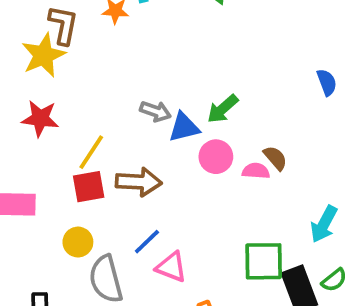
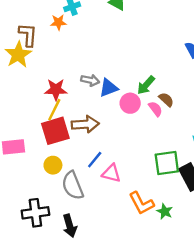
green arrow: (223, 109) -> (146, 85), moved
red star: (40, 118) -> (56, 90), moved
pink semicircle: (256, 171) -> (155, 109), turned 56
red square: (89, 187) -> (55, 131), size x1.4

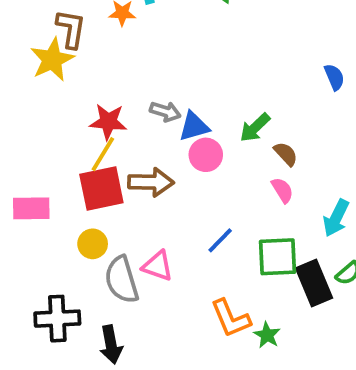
pink circle: (130, 103) -> (206, 155), moved
pink semicircle: (155, 109) -> (282, 190), moved
blue line: (95, 160) -> (220, 240), moved
pink triangle: (111, 173) -> (158, 266), moved

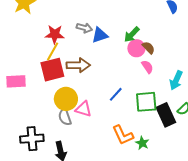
pink circle: (206, 155) -> (136, 48), moved
yellow circle: (93, 244) -> (66, 99), moved, size x1.5
gray semicircle: (122, 280) -> (65, 117), size x0.7

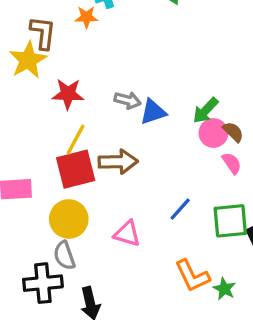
red star: (55, 34) -> (68, 94), moved
yellow circle: (66, 99) -> (69, 219), moved
gray semicircle: (65, 117) -> (64, 255), moved

